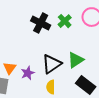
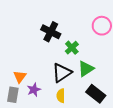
green cross: (65, 21) -> (72, 48), moved
purple star: (28, 73) -> (34, 90), moved

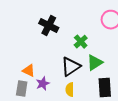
black cross: (51, 32) -> (49, 26), moved
orange triangle: (20, 77) -> (29, 71), turned -40
black rectangle: (96, 94) -> (105, 88), turned 48

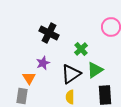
orange triangle: (29, 71) -> (29, 78), turned 32
purple star: (43, 84) -> (43, 63), moved

